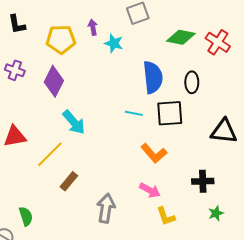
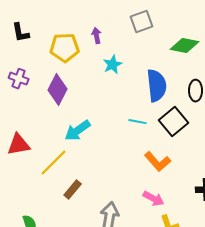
cyan star: (114, 43) -> (113, 65), moved, turned 30
black square: (170, 113) -> (174, 122), turned -36
cyan arrow: (74, 122) -> (78, 131), turned 96

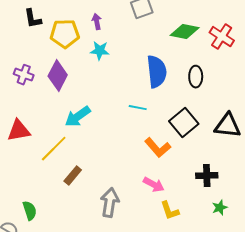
black L-shape: (21, 33) -> (33, 19), moved
cyan star: (113, 65) -> (100, 51), moved, turned 30
purple cross: (19, 79) -> (24, 75), moved
black square: (174, 122) -> (184, 123), moved

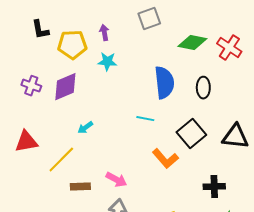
purple diamond: (58, 76) -> (65, 87), turned 40
cyan arrow: (78, 117) -> (85, 128), size x0.6
brown rectangle: (73, 176) -> (80, 187), turned 48
pink arrow: (154, 185) -> (116, 180), moved

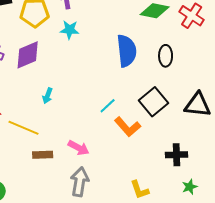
cyan line: (145, 119) -> (108, 106), moved, turned -54
cyan arrow: (85, 128) -> (48, 96), turned -35
yellow line: (61, 160) -> (24, 128), turned 68

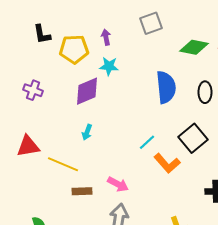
purple diamond: (28, 55) -> (87, 91), moved

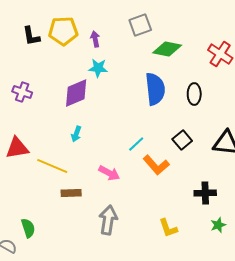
green diamond: (194, 47) -> (167, 49), moved
yellow pentagon: (74, 49) -> (63, 31), moved
black square: (193, 138) -> (182, 140), size x0.7
pink arrow: (118, 184) -> (109, 173), moved

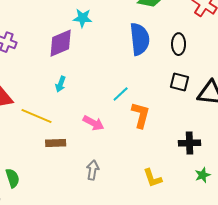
black square: (182, 140) -> (180, 82), moved, turned -36
orange L-shape: (156, 165) -> (141, 115), turned -124
gray arrow: (108, 220) -> (93, 170), size x0.7

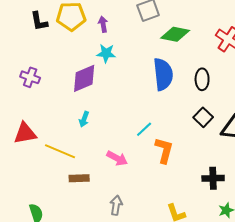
black square: (180, 82) -> (203, 117), turned 30

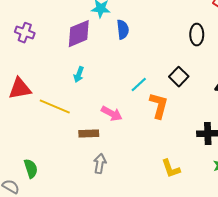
blue semicircle: (163, 74) -> (123, 30), moved, size x0.6
black square: (203, 117) -> (179, 77), moved
brown rectangle: (79, 178) -> (89, 134), moved
gray arrow: (116, 205) -> (100, 164), moved

